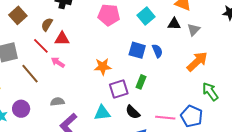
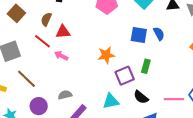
brown line: (30, 74) -> (26, 79), moved
purple circle: (21, 109) -> (39, 106), moved

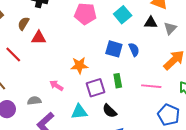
red line: (43, 41) -> (13, 54), moved
pink arrow: (61, 56) -> (56, 86), moved
green rectangle: (146, 66) -> (118, 81), turned -32
pink line: (174, 99) -> (151, 86), moved

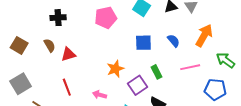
brown semicircle: (23, 24) -> (50, 45), turned 136
blue semicircle: (134, 50) -> (174, 41), moved
red line: (13, 54) -> (67, 87), moved, turned 42

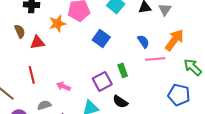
blue square: (143, 43) -> (101, 38), moved, turned 30
pink line: (190, 67) -> (155, 59), moved
orange star: (115, 69) -> (57, 24), moved

